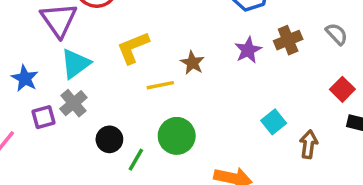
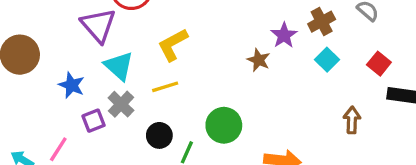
brown star: (192, 63) -> (259, 60), moved
cyan triangle: (75, 64) -> (119, 66), turned -36
yellow line: (160, 85) -> (165, 87), moved
cyan square: (274, 122) -> (327, 60), moved

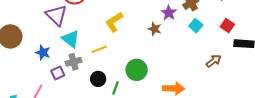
yellow L-shape: (173, 45) -> (114, 22), moved
gray cross: (121, 104) -> (74, 62), turned 35
brown arrow: (352, 120) -> (214, 61), turned 56

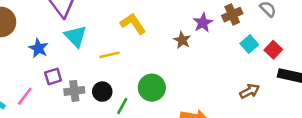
yellow L-shape: (114, 22) -> (133, 24), turned 80
cyan square: (196, 26) -> (249, 44), moved
gray cross: (74, 62) -> (74, 91), moved

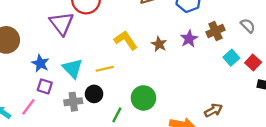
cyan triangle: (76, 36) -> (73, 68), moved
brown star: (182, 40) -> (159, 44), moved
purple square: (53, 76) -> (45, 86), moved, turned 35
brown arrow: (250, 91) -> (213, 110), moved
black circle: (102, 92) -> (94, 94), moved

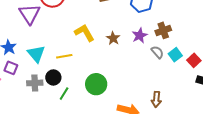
gray semicircle: (248, 26) -> (157, 52), moved
brown arrow: (213, 110) -> (156, 99), turned 119
green line: (117, 115) -> (64, 94), moved

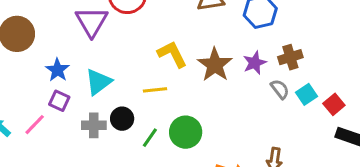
brown star: (113, 38) -> (215, 65), size x1.6
cyan triangle: (36, 54) -> (98, 82), turned 30
yellow line: (64, 56) -> (155, 90), moved
green line: (64, 94) -> (150, 138), moved

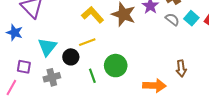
blue star: (57, 70) -> (15, 33), moved
black circle: (122, 119) -> (71, 57), moved
green line: (150, 138) -> (92, 76), turned -40

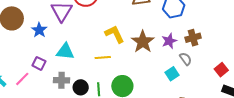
cyan square: (191, 18) -> (172, 74), moved
cyan triangle: (47, 47) -> (65, 51), turned 42
black circle: (71, 57) -> (81, 87), moved

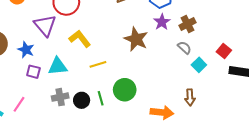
yellow L-shape: (115, 34) -> (80, 39), moved
purple star: (169, 41) -> (162, 22), moved
purple square: (39, 63) -> (33, 72), moved
cyan square: (172, 74) -> (199, 65), moved

